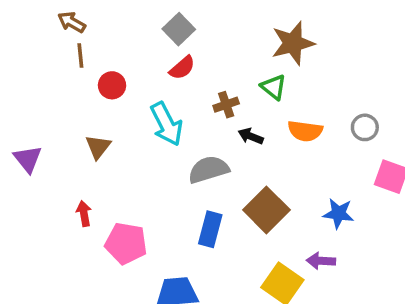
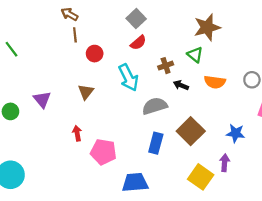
purple arrow: (321, 261) -> (225, 163), turned 91

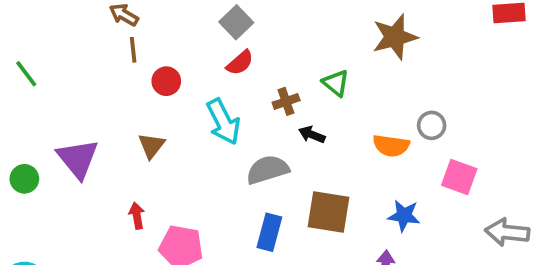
brown star: (207, 27) -> (395, 37), moved
orange semicircle: (215, 82) -> (391, 146), moved
purple triangle: (42, 99) -> (78, 159), size x1.4
brown square: (191, 131) -> (328, 212), turned -36

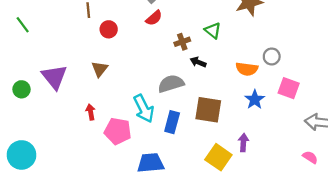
cyan arrow: (223, 122) -> (144, 109), moved
blue star: (404, 216) -> (255, 99), moved, turned 30

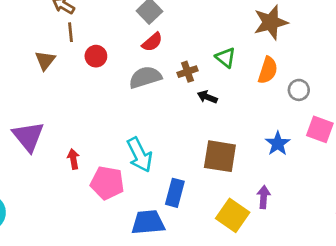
brown triangle: (100, 69) -> (45, 60), moved
orange semicircle: (247, 69) -> (268, 70), moved, turned -80
purple triangle: (54, 77) -> (28, 136), moved
gray semicircle: (171, 84) -> (145, 77), moved
blue rectangle: (172, 122) -> (175, 193), moved

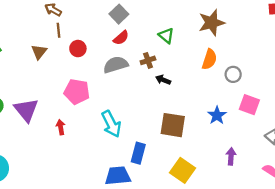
green triangle: (226, 58) -> (166, 36), moved
pink pentagon: (107, 183) -> (77, 92), moved
purple arrow: (264, 197) -> (231, 156), moved

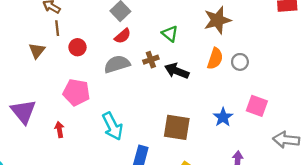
gray circle: (233, 74) -> (240, 62), moved
black arrow: (163, 80) -> (177, 71), moved, size x1.5

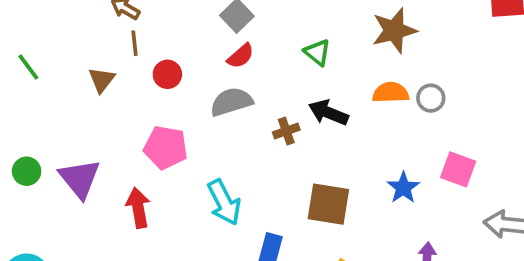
orange semicircle: (215, 59) -> (391, 93), turned -110
brown cross: (151, 60) -> (286, 131), moved
red arrow: (59, 130) -> (138, 208), size x1.5

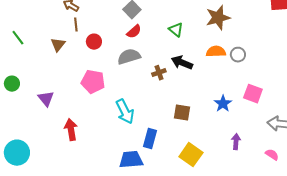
green circle: (27, 171) -> (12, 84), moved
purple triangle: (80, 179) -> (46, 99), size x0.7
brown square: (328, 204) -> (182, 113), size x0.7
red arrow: (138, 208) -> (71, 130), moved

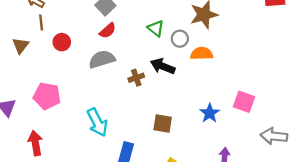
gray circle: (238, 55) -> (180, 39), moved
pink pentagon: (93, 82) -> (47, 96), moved

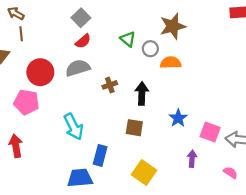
red circle: (62, 42) -> (40, 72), moved, size x1.6
black arrow: (163, 66) -> (142, 94), moved, turned 70
pink square: (244, 102) -> (210, 132), moved

